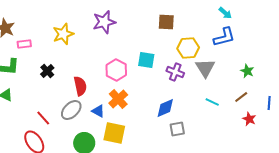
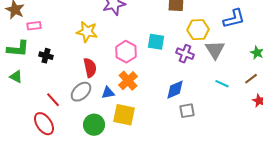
yellow star: (63, 34) -> (87, 32), moved, turned 30
black cross: (47, 71) -> (46, 56), moved, turned -32
blue triangle: (98, 111) -> (108, 93), turned -40

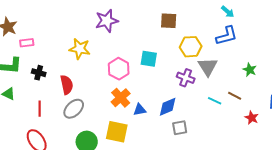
purple cross: (185, 54) -> (186, 78), moved
red semicircle: (90, 68) -> (67, 85), moved
brown line: (251, 79) -> (235, 96), moved, turned 64
blue triangle: (108, 93) -> (140, 110), moved
red line: (53, 100) -> (40, 109), moved, turned 42

